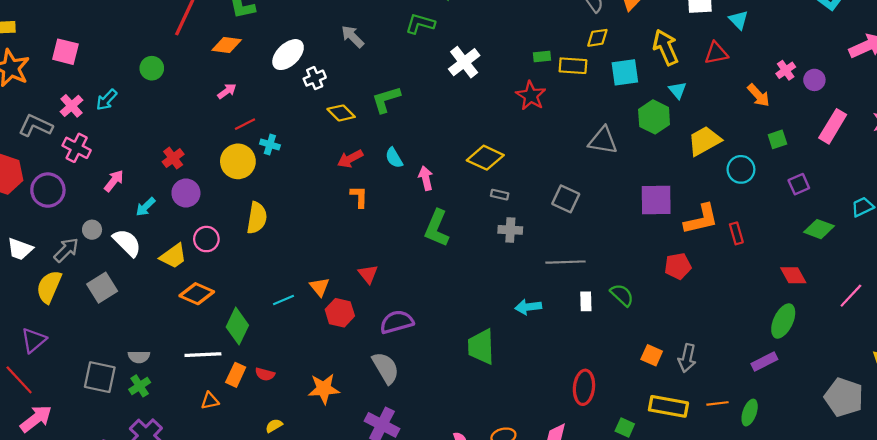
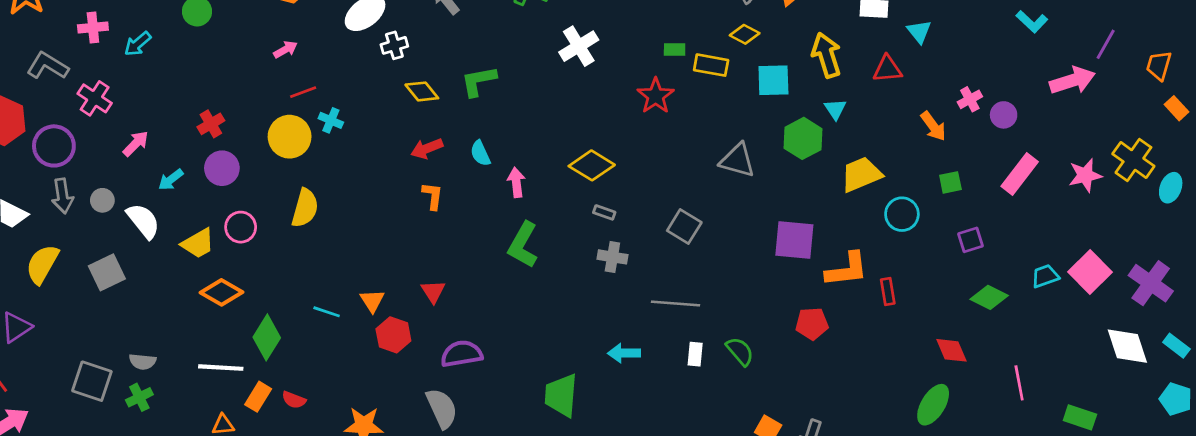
yellow diamond: (597, 38) -> (745, 34), turned 30
pink cross: (72, 106) -> (93, 27), moved, turned 30
gray arrow: (66, 250) -> (63, 196), moved, turned 120
pink line: (851, 296) -> (1019, 383), turned -60
cyan line: (284, 300) -> (327, 312), turned 35

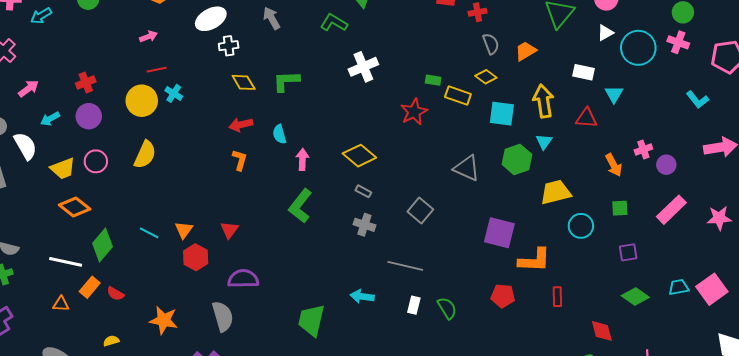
red rectangle: (888, 292) -> (557, 297), moved

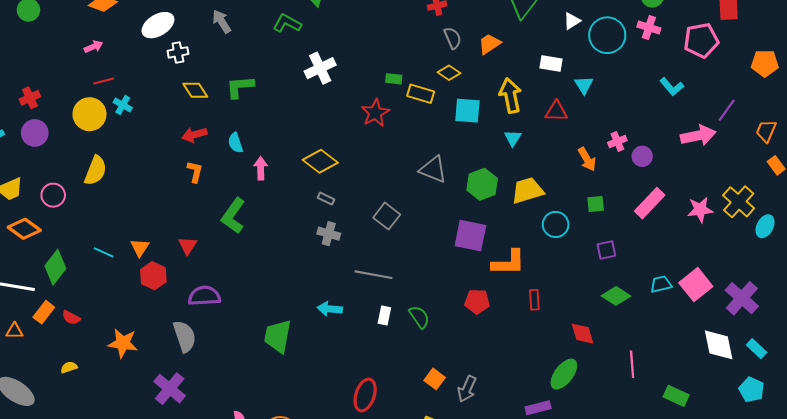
green hexagon: (517, 159) -> (482, 184), moved
pink circle: (96, 161) -> (53, 195), moved
green L-shape: (300, 206) -> (233, 216), moved

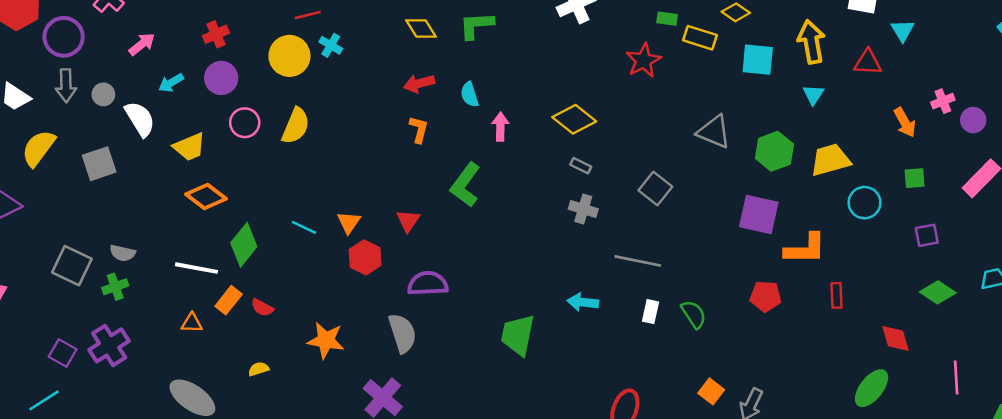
pink circle: (53, 195) -> (245, 123), moved

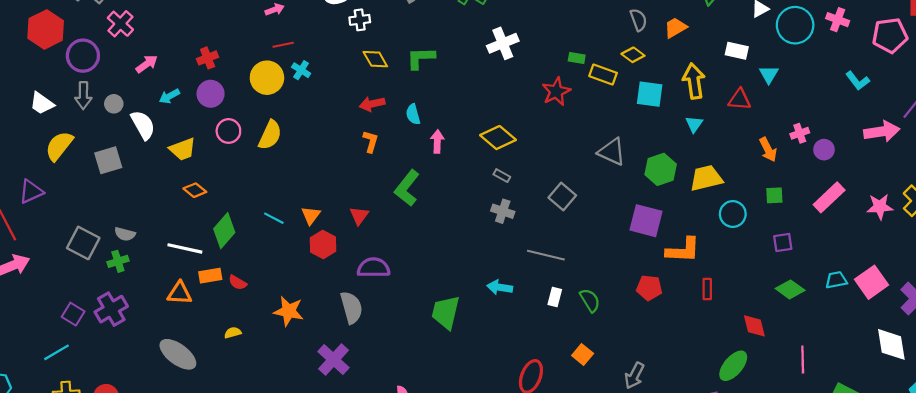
orange diamond: (206, 196) -> (195, 190), size x0.7
orange rectangle: (229, 300) -> (210, 276), turned 40
orange triangle: (192, 323) -> (179, 293), size x1.4
orange square: (711, 391) -> (583, 355), moved

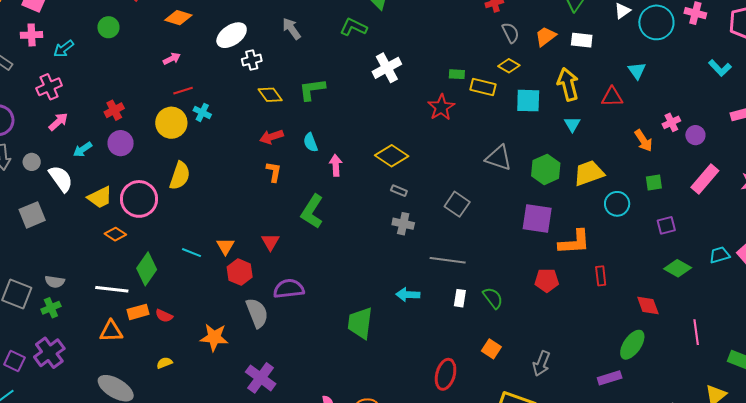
pink cross: (120, 24) -> (49, 87), moved, turned 30
white rectangle: (737, 51) -> (582, 40), moved
pink circle: (228, 131) -> (139, 199), moved, size x1.6
gray semicircle: (351, 307) -> (257, 313), moved

